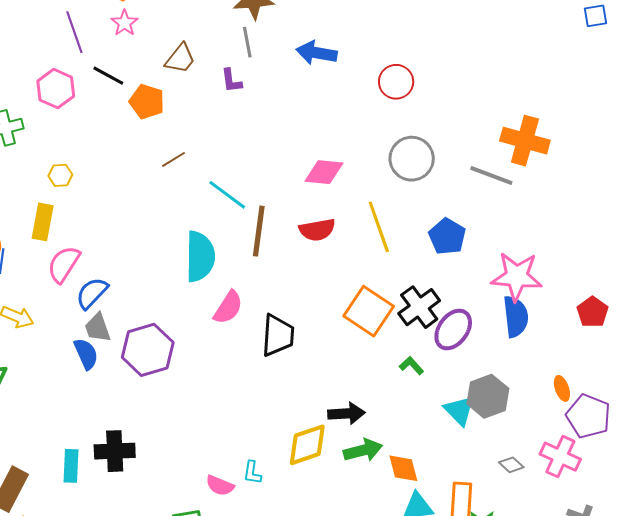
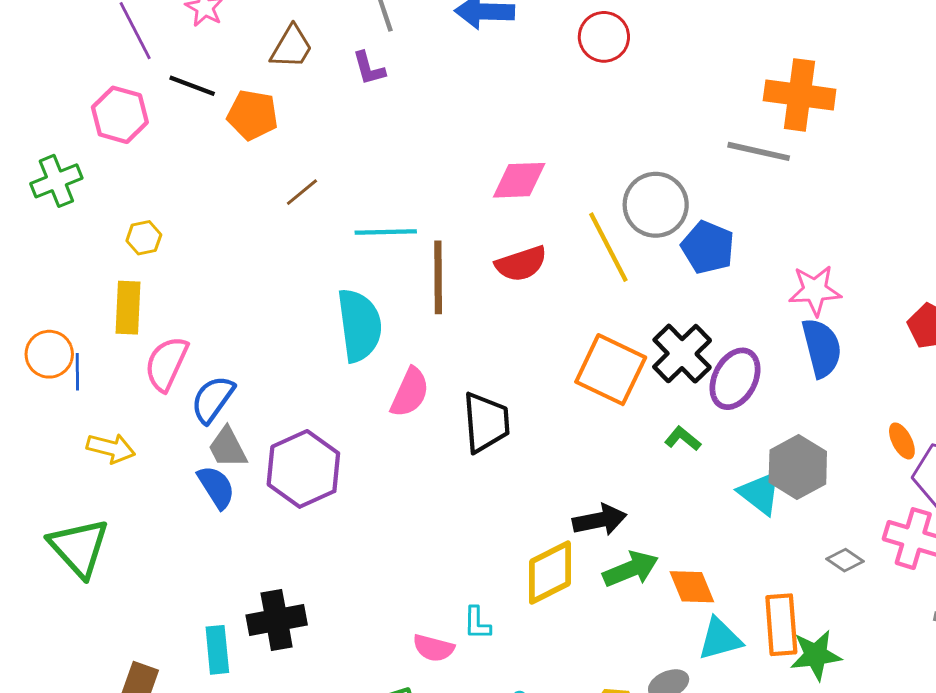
gray circle: (412, 159) -> (656, 205), moved
cyan line: (227, 195) -> (386, 232), turned -30
pink star: (517, 276) -> (815, 290), size x0.7

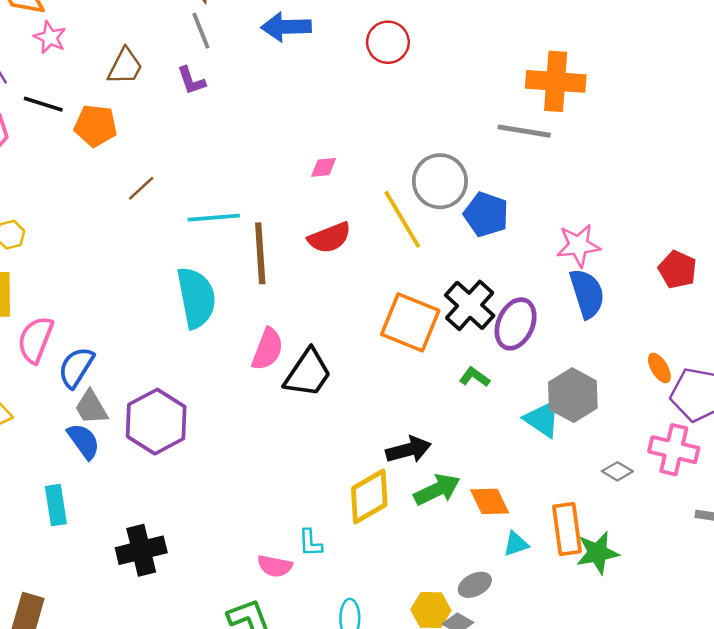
pink diamond: (519, 180) -> (324, 167), size x0.6
pink semicircle: (410, 392) -> (267, 349), moved
black trapezoid: (486, 422) -> (308, 373), turned 42
cyan triangle: (720, 639) -> (516, 544), size x0.7
cyan rectangle: (217, 650) -> (56, 505), moved

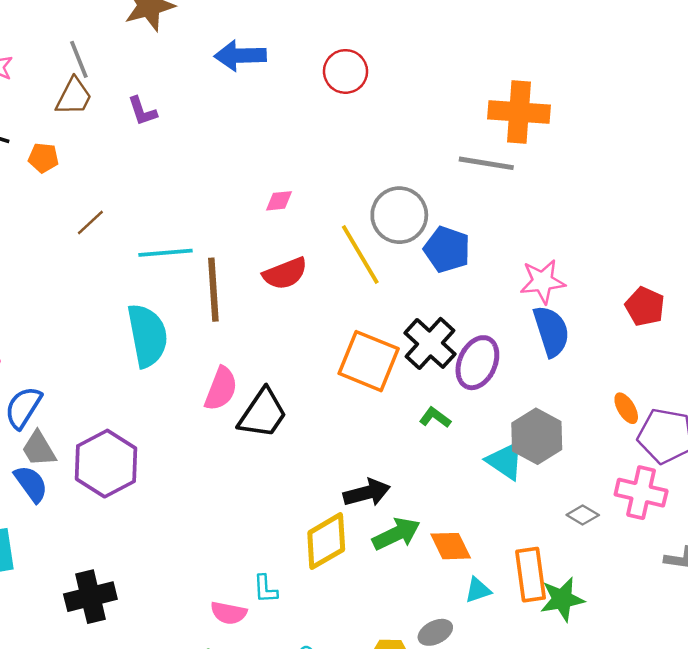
gray line: (201, 31) -> (79, 59), moved
orange pentagon: (96, 126) -> (43, 158), size x0.7

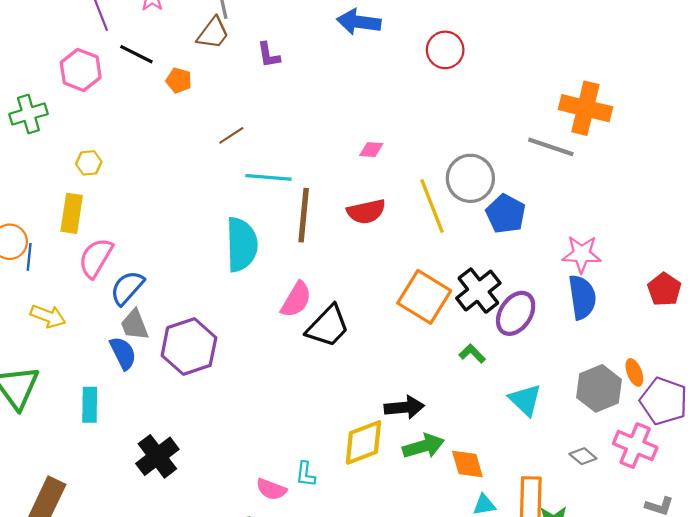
brown line: (90, 222) -> (231, 135), moved
gray hexagon: (537, 436) -> (599, 388), moved
black cross: (90, 597) -> (157, 456), turned -33

